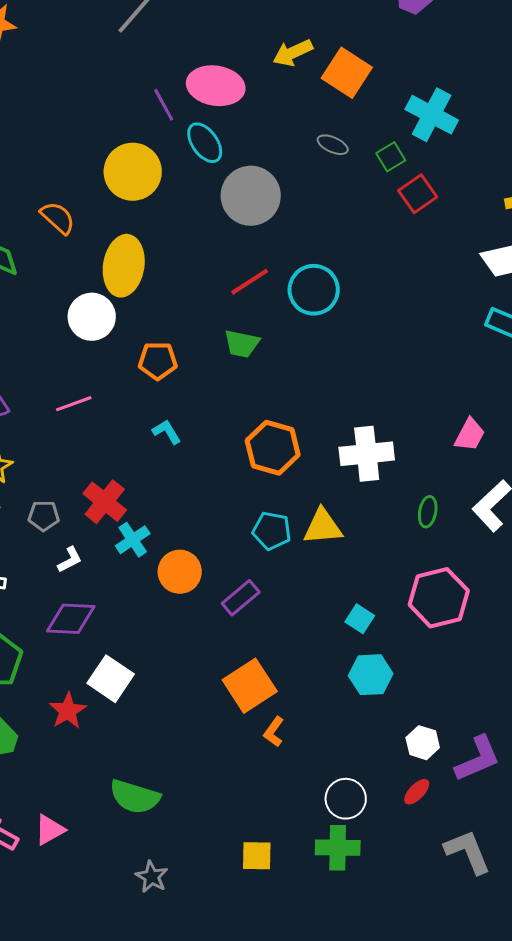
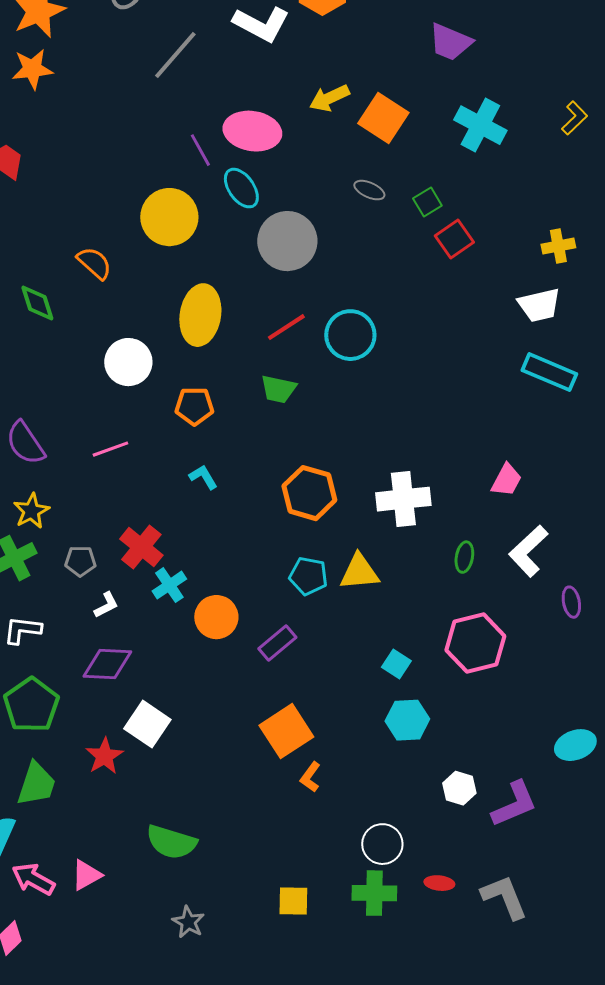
cyan cross: (432, 115) -> (480, 125), moved
yellow ellipse: (124, 266) -> (200, 315), moved
red ellipse: (417, 792) -> (439, 883), moved, turned 52

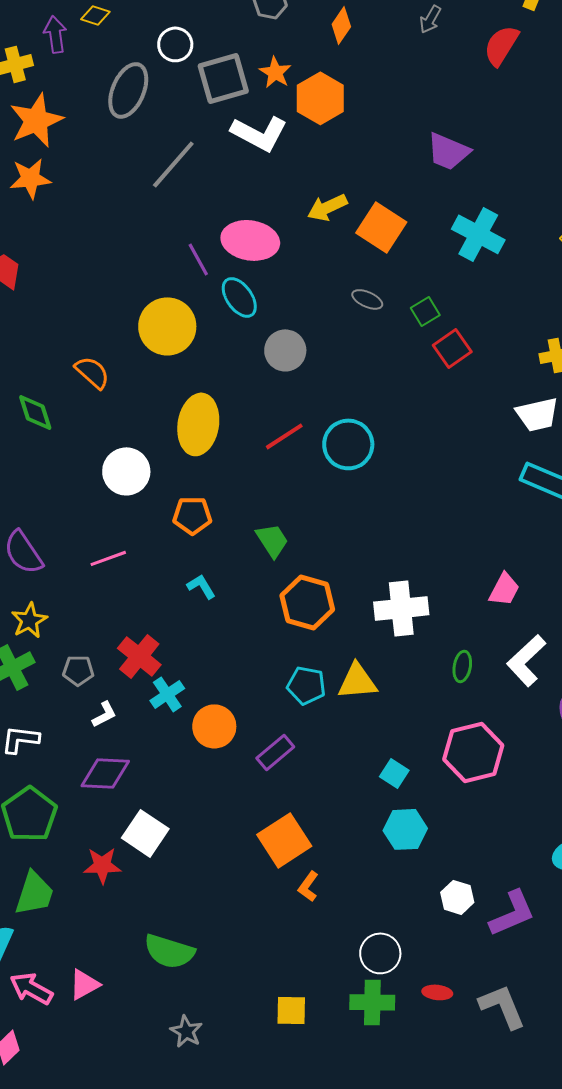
gray circle: (287, 241) -> (285, 350), size x0.7
green trapezoid: (278, 389) -> (272, 540), moved, turned -135
red star: (104, 756) -> (102, 865), turned 30

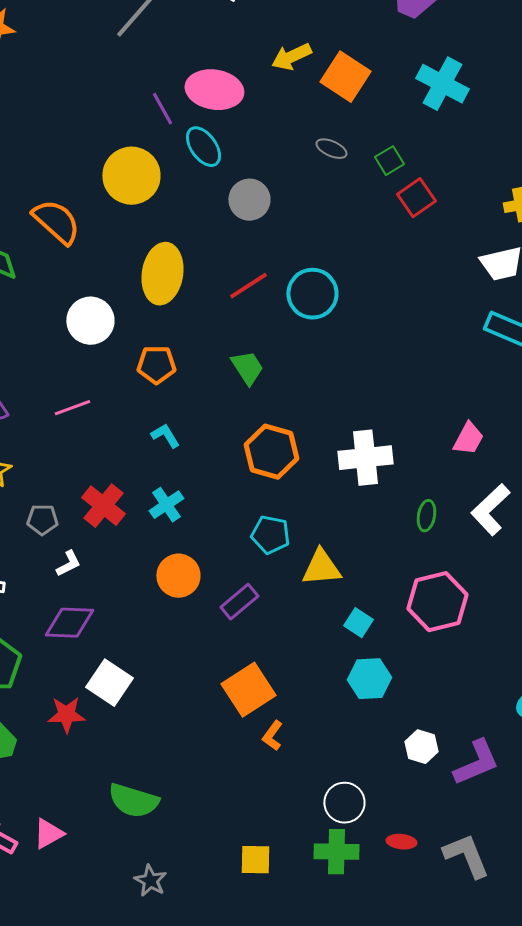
orange semicircle: (92, 372) -> (56, 222), size x1.4
green trapezoid: (272, 540) -> (247, 368), moved
yellow triangle: (357, 681) -> (321, 568), moved
cyan cross: (167, 694) -> (166, 505), moved

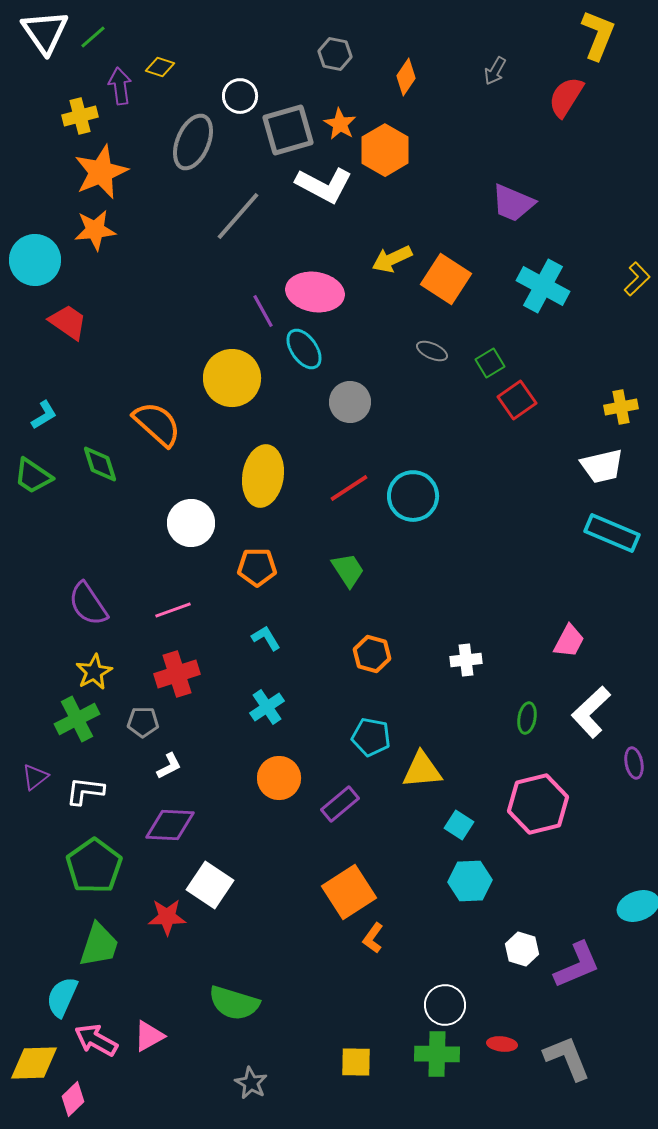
orange hexagon: (271, 452) -> (372, 654), size x0.7
white cross: (365, 458) -> (466, 660), size x0.6
red cross: (103, 506) -> (177, 674), moved, turned 33

